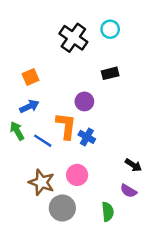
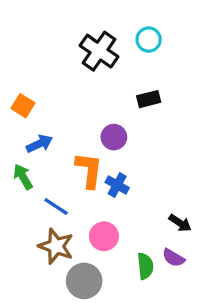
orange square: (31, 77) -> (23, 106), moved, turned -35
blue line: (43, 141) -> (56, 207), moved
green semicircle: (108, 212) -> (145, 266), moved

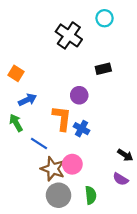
cyan circle: (149, 40) -> (104, 18), moved
brown star: (56, 246) -> (53, 169), moved
green semicircle: (145, 266) -> (91, 195), moved

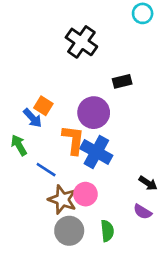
cyan circle: (104, 18) -> (143, 13), moved
orange square: (16, 73) -> (43, 106), moved
purple circle: (79, 95) -> (94, 113), size x1.5
blue arrow: (27, 100) -> (33, 118), turned 72
blue cross: (81, 129) -> (96, 152), size x1.6

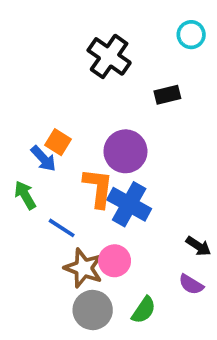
cyan circle: (143, 13) -> (191, 35), moved
black rectangle: (122, 81) -> (167, 95), moved
green semicircle: (107, 231) -> (144, 310), turned 40

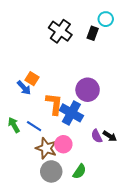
black rectangle: (167, 95) -> (93, 33), moved, turned -56
purple circle: (125, 151) -> (88, 90), moved
green arrow: (25, 195) -> (14, 125), moved
purple semicircle: (191, 284) -> (97, 136), moved, turned 32

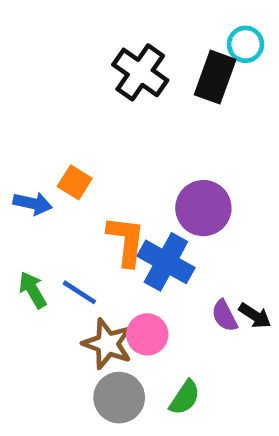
black rectangle: (93, 33) -> (215, 77), size x1.5
blue arrow: (24, 88) -> (33, 203), moved, turned -35

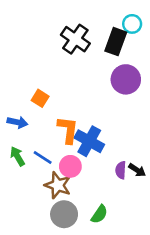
blue arrow: (33, 203) -> (17, 122), moved
purple circle: (203, 208) -> (126, 79), moved
purple semicircle: (224, 316) -> (121, 170), turned 30
pink circle: (147, 334) -> (70, 166), moved

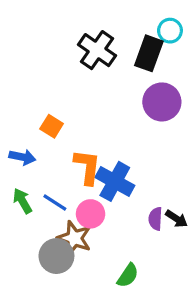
gray circle: (64, 214) -> (56, 256), moved

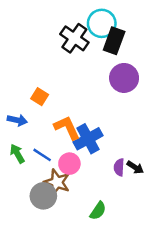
cyan circle: (170, 31) -> (102, 23), moved, size x1.5
orange L-shape: (87, 167) -> (67, 128), turned -32
blue cross: (115, 181) -> (88, 139), turned 32

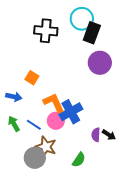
black cross: (74, 38) -> (46, 31), moved, turned -30
pink circle: (69, 164) -> (56, 121), moved
green semicircle: (98, 211) -> (79, 160), moved

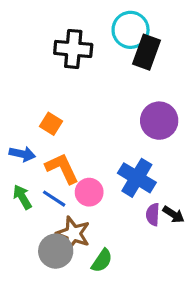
purple circle: (100, 63) -> (159, 121), moved
orange L-shape: (54, 103) -> (62, 168), moved
blue cross: (71, 112) -> (137, 178), moved, turned -30
green semicircle: (79, 160) -> (102, 261), moved

